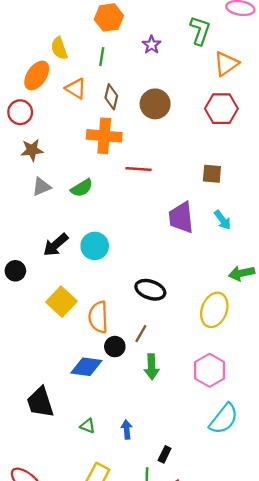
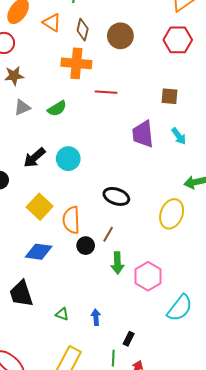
blue diamond: (86, 367) -> (39, 252), moved
pink hexagon: (210, 370) -> (148, 276), moved

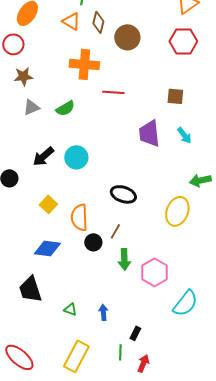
orange triangle: (52, 22) -> (71, 21), moved
brown diamond: (83, 30) -> (98, 22), moved
yellow square: (40, 207) -> (48, 204), size x0.7

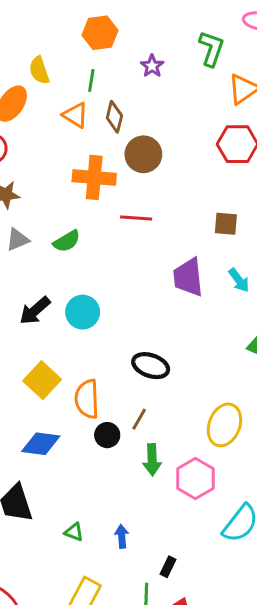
brown circle: (127, 37) -> (143, 154), moved
yellow square: (48, 204) -> (42, 380), size x1.4
yellow ellipse: (177, 211) -> (224, 425), moved

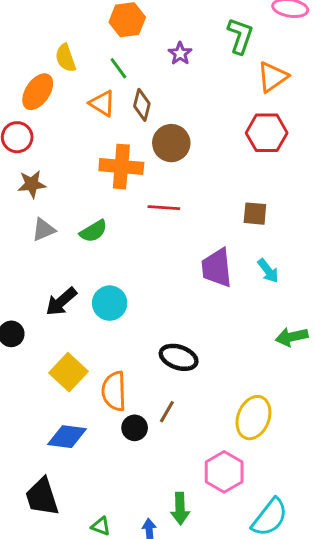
green line: (91, 80) -> (118, 68), turned -45
green arrow: (152, 460) -> (180, 509), moved

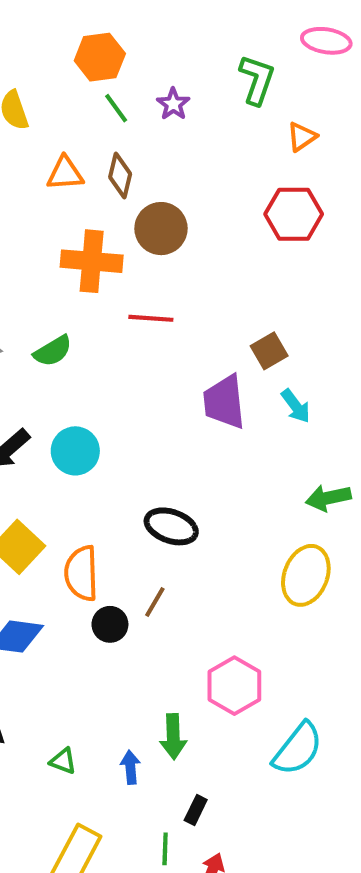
green line: (118, 68) -> (116, 108), moved
orange triangle: (273, 77) -> (302, 137), size x0.7
orange triangle: (102, 103) -> (65, 173), turned -36
brown square: (255, 214) -> (269, 351), moved, turned -35
yellow ellipse: (253, 418) -> (306, 575), moved

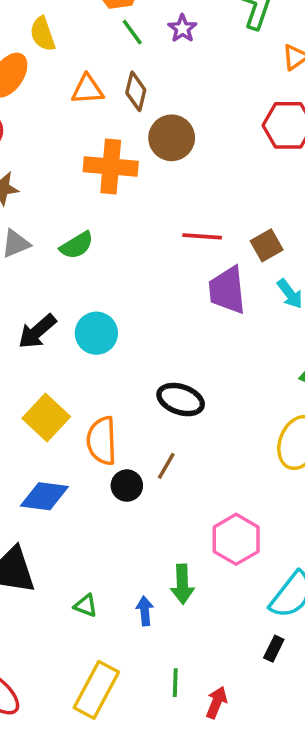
red line: (151, 318) -> (202, 236), moved
black rectangle: (196, 810) -> (274, 649), moved

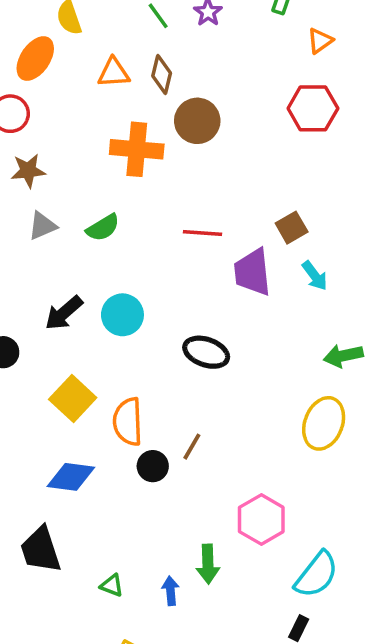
red line: (202, 236) -> (203, 233), moved
black ellipse: (181, 400) -> (206, 352), moved

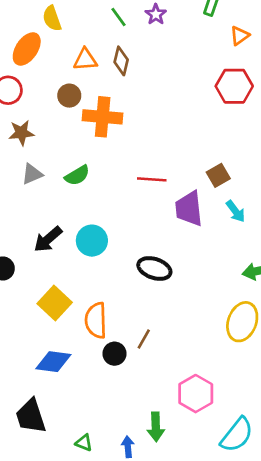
brown circle: (197, 121) -> (69, 96), moved, size x0.7

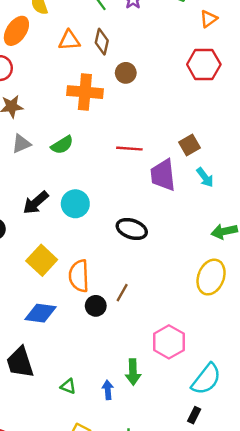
brown circle: (69, 96) -> (126, 73), moved

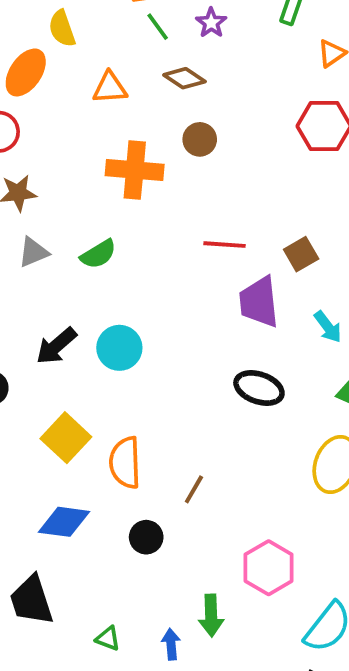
brown diamond: (102, 42) -> (184, 78), moved, turned -70
red line: (129, 149) -> (225, 245), moved
cyan arrow: (205, 177) -> (328, 327), moved
black ellipse: (132, 229) -> (259, 388), moved
black circle: (96, 306) -> (146, 537), moved

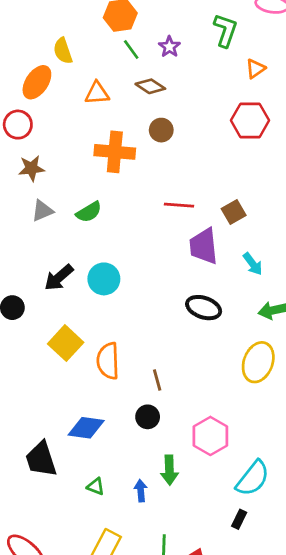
brown line: (194, 489) -> (157, 380), turned -45
blue diamond: (64, 522) -> (86, 428), moved
black circle: (146, 537) -> (148, 417), moved

